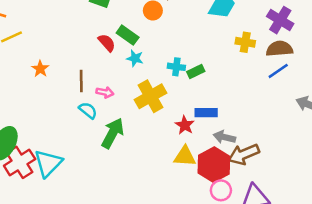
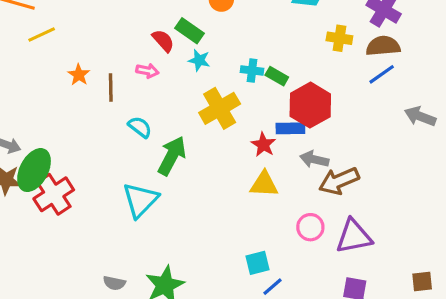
green rectangle: (196, 72) -> (277, 76), turned 56
brown line: (81, 81) -> (111, 88), moved
pink arrow: (105, 92) -> (147, 71), moved
cyan triangle: (48, 163) -> (140, 200), moved
red hexagon: (214, 165) -> (310, 105), moved

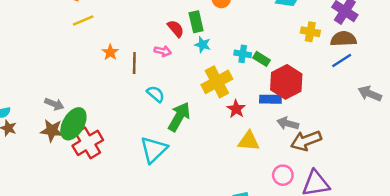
green rectangle: (190, 31) -> (196, 22), turned 40
red star: (263, 145) -> (236, 109), moved

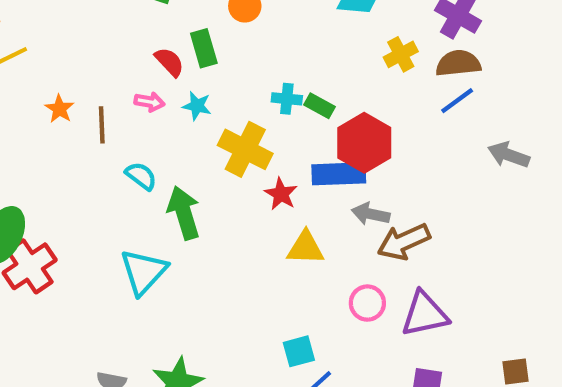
yellow cross: (310, 32) -> (401, 54), turned -36
cyan star: (203, 45) -> (197, 106), moved
yellow cross: (217, 82) -> (245, 149), turned -32
blue rectangle: (270, 99) -> (339, 174), size x1.4
green arrow: (179, 117) -> (184, 213), turned -44

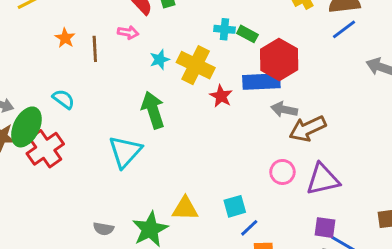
cyan star: (197, 106) -> (160, 60), moved, turned -30
cyan semicircle: (141, 176) -> (63, 99), moved
yellow triangle: (306, 248) -> (185, 209), moved

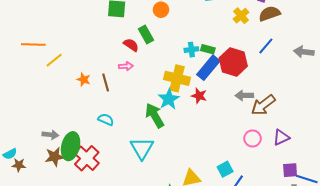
blue line: (344, 29) -> (266, 46), moved
cyan star: (160, 60) -> (169, 99), moved, size x1.5
blue rectangle: (261, 82) -> (208, 68), moved, turned -35
cyan semicircle: (63, 99) -> (106, 119), moved
purple triangle: (323, 179) -> (281, 137), size x0.7

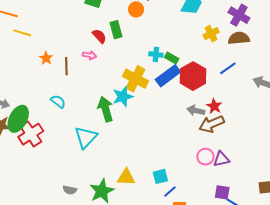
yellow line: (54, 60) -> (22, 33), turned 42
red star: (199, 96) -> (214, 106), moved
pink circle: (253, 138) -> (205, 157), moved

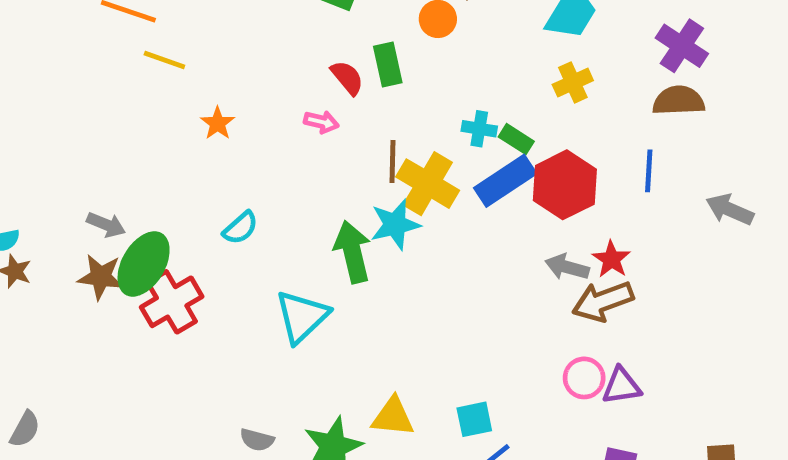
yellow cross: (211, 34) -> (573, 82), moved
brown line: (66, 66) -> (392, 161), moved
blue line: (228, 68) -> (649, 171), turned -54
cyan semicircle: (58, 101) -> (240, 228), turned 98

